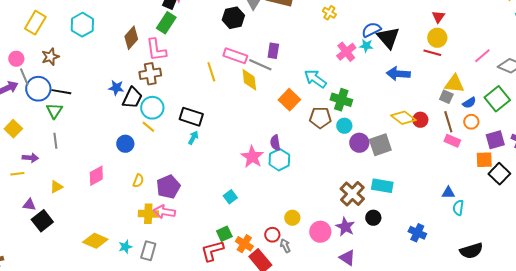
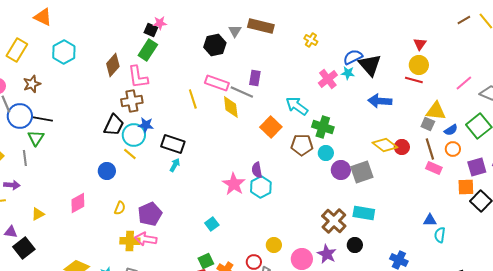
blue star: (116, 88) -> (146, 125), moved
gray line: (55, 141) -> (25, 158), moved

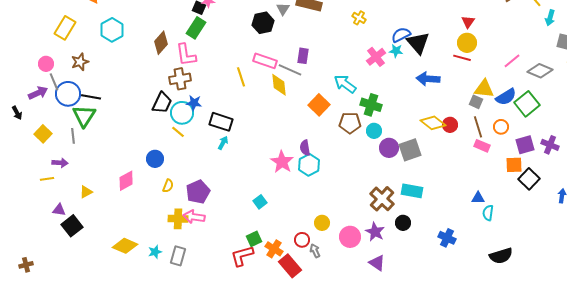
blue semicircle: (451, 130) -> (506, 97), moved, size x1.5
green triangle: (36, 138) -> (84, 116), size x1.4
blue circle: (107, 171) -> (155, 159), moved

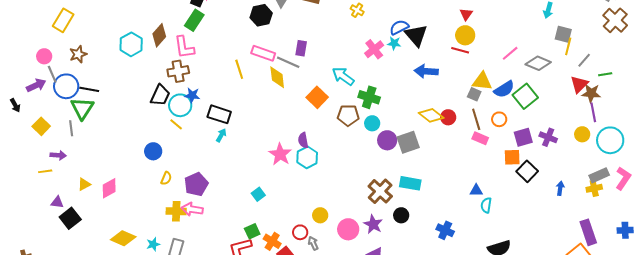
cyan hexagon: (112, 30) -> (131, 44), moved
pink diamond: (126, 181) -> (109, 188), moved

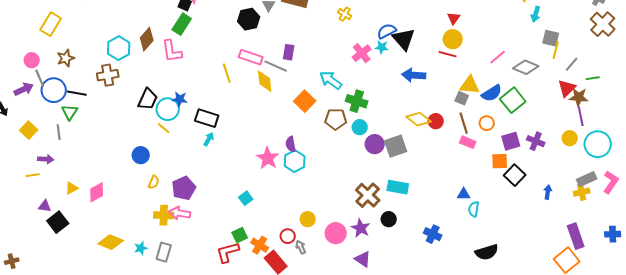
brown cross: (178, 71) -> (108, 75), moved
green triangle: (82, 108) -> (70, 112), size x0.7

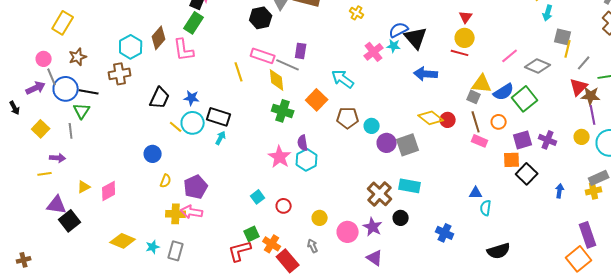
green cross: (357, 101) -> (283, 111), moved
cyan circle: (168, 109) -> (193, 123), moved
purple triangle: (45, 206) -> (57, 205), size x1.5
red circle: (288, 236) -> (284, 206), moved

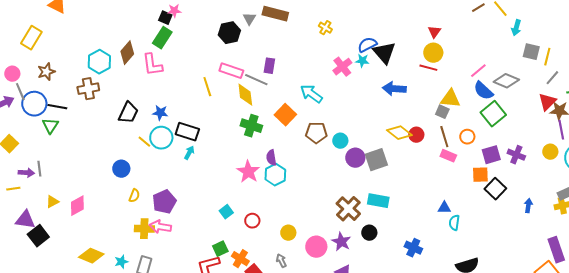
yellow line: (568, 49) -> (547, 57), moved
blue semicircle: (504, 92) -> (483, 91), moved, turned 75
gray line: (71, 131) -> (39, 169), moved

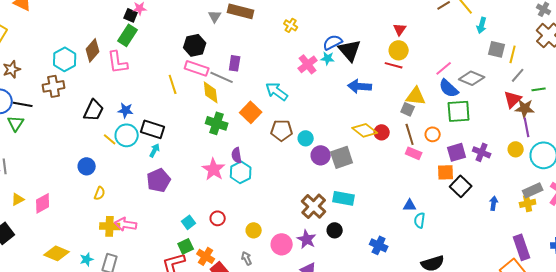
black hexagon: (229, 33) -> (195, 45), moved
green square: (493, 114) -> (459, 111), turned 35
purple pentagon: (164, 202) -> (159, 180), moved
cyan square: (226, 212) -> (189, 222), moved

